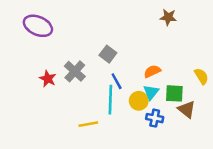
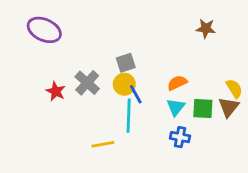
brown star: (168, 17) -> (206, 28), moved
gray square: (108, 54) -> (126, 63), turned 35
yellow circle: (139, 101) -> (124, 84), moved
brown triangle: (187, 109) -> (229, 107), moved, turned 30

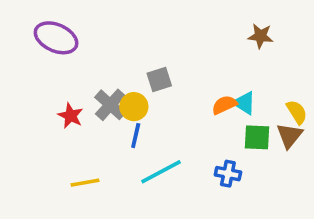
yellow circle: (124, 84) -> (134, 107), moved
blue line: (136, 94) -> (136, 136), moved, turned 42
cyan triangle: (176, 107) -> (244, 103), moved, turned -36
cyan line: (129, 116) -> (161, 172), moved, turned 60
yellow line: (103, 144) -> (85, 183), moved

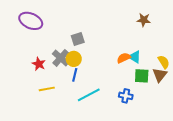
gray square: (159, 79) -> (78, 39), moved
yellow line: (85, 183) -> (47, 89), moved

